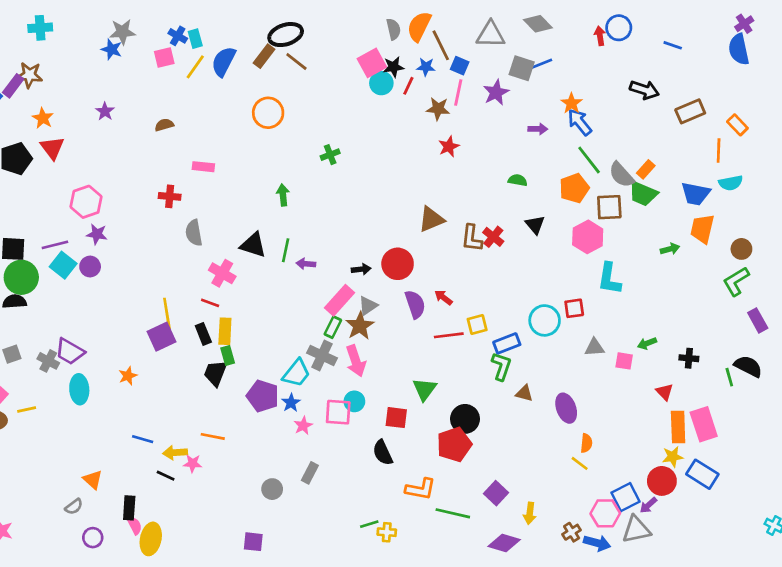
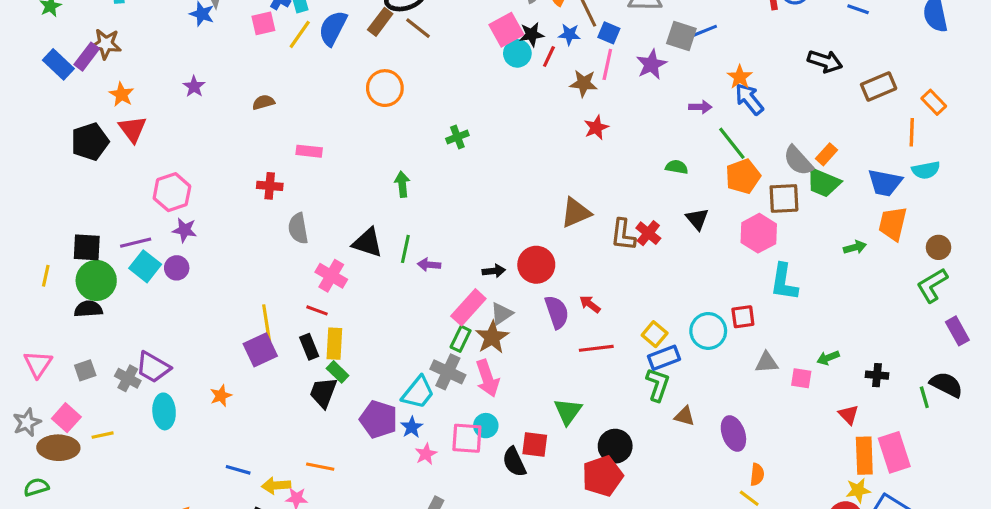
green line: (589, 160) -> (732, 143), moved
yellow square: (477, 325) -> (655, 334), moved, turned -35
green rectangle: (228, 356) -> (338, 372), turned -30
black semicircle: (383, 453) -> (514, 462), moved

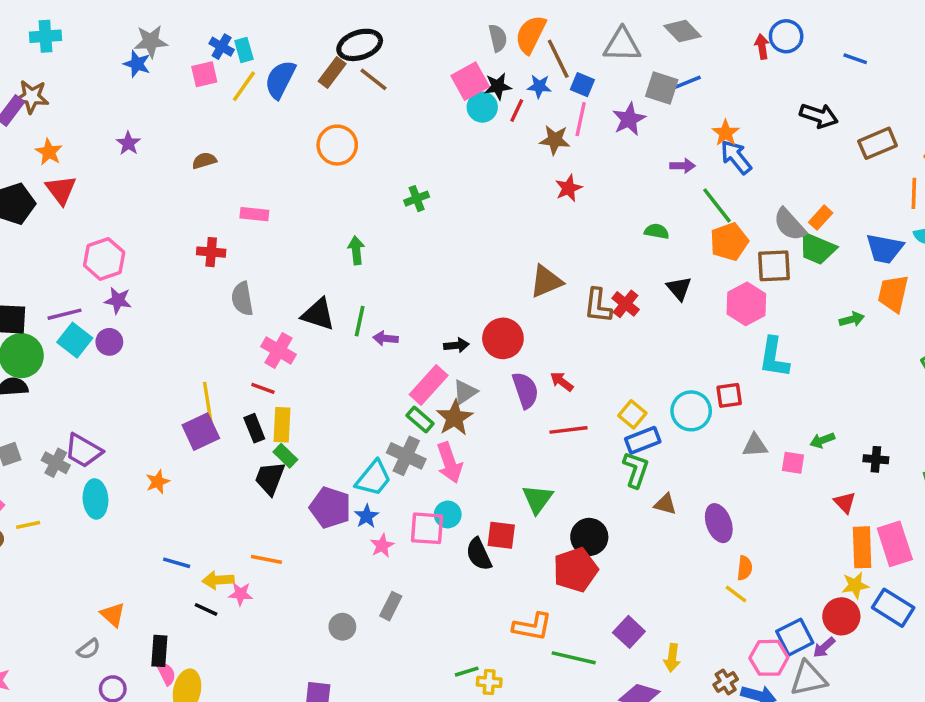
green rectangle: (461, 339) -> (420, 420), turned -75

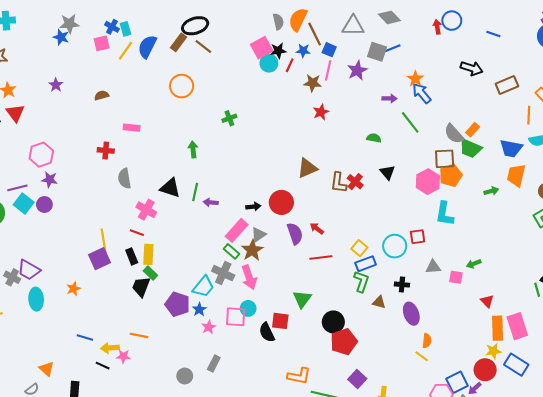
orange pentagon: (729, 242) -> (451, 175), moved
black cross: (876, 459) -> (402, 285), moved
red pentagon: (575, 570) -> (344, 342), moved

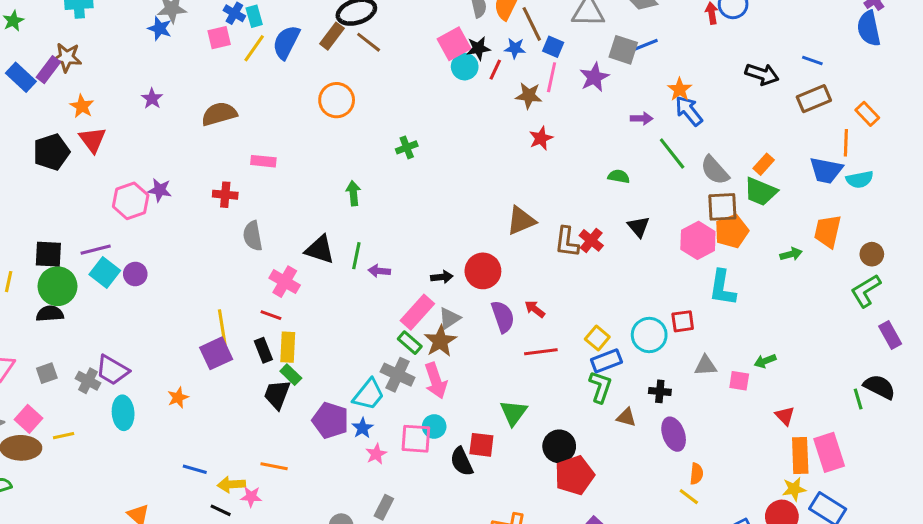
blue line: (493, 34) -> (812, 60), moved
brown semicircle: (102, 95) -> (219, 114), size x1.6
gray semicircle: (454, 134) -> (715, 170), moved
blue trapezoid: (511, 148) -> (826, 170), moved
purple star: (50, 180) -> (160, 190), moved

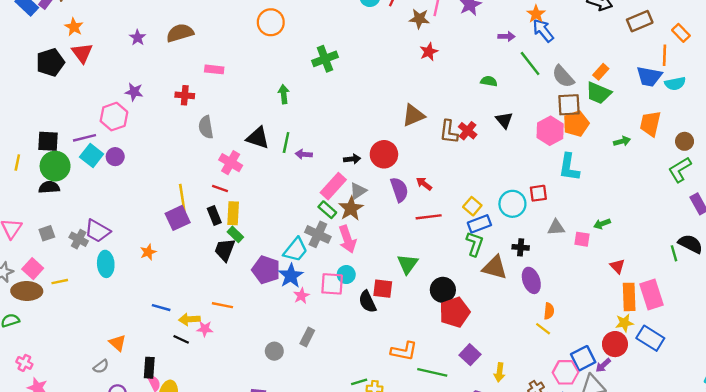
purple star: (152, 99) -> (138, 38), moved
green cross: (407, 147) -> (325, 59), size x1.5
pink hexagon: (131, 201) -> (114, 117), moved
brown triangle: (626, 417) -> (495, 267), size x1.6
blue star: (362, 428) -> (291, 276), size x1.5

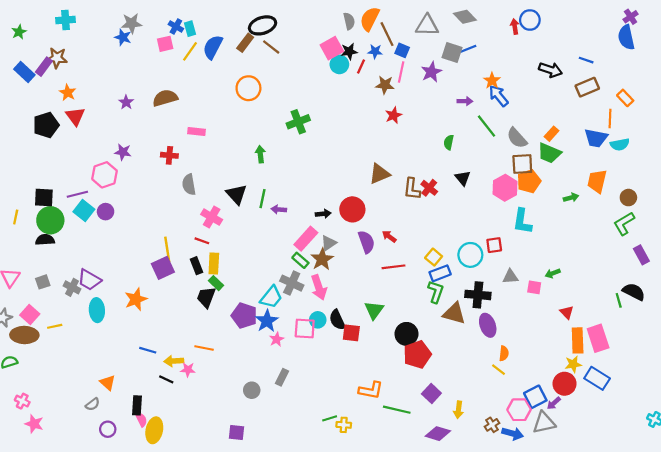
green semicircle: (489, 81) -> (449, 142), turned -88
black triangle: (258, 138) -> (237, 194), turned 30
black cross: (521, 247) -> (478, 295), size x1.6
orange star: (148, 252) -> (136, 299), size x1.5
black semicircle: (367, 302) -> (337, 320), moved

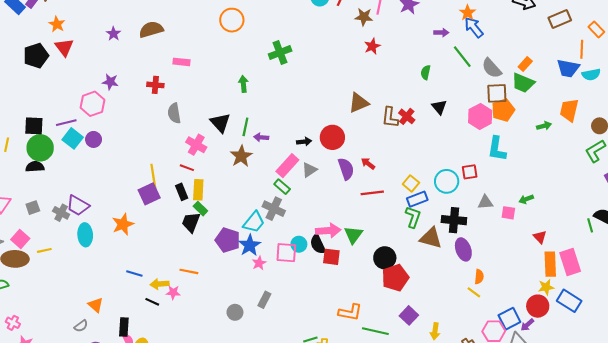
brown star: (322, 259) -> (241, 156), moved
pink arrow: (319, 287) -> (328, 231), moved, turned -75

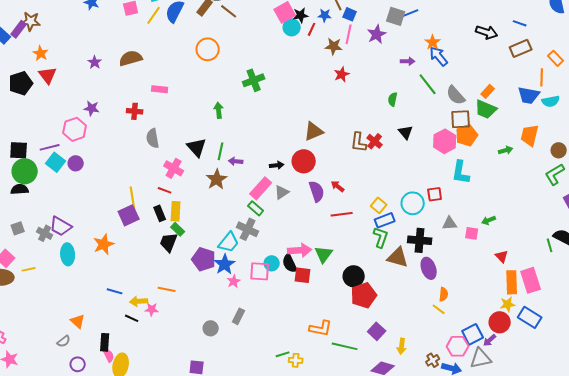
brown triangle: (359, 103) -> (314, 131), moved

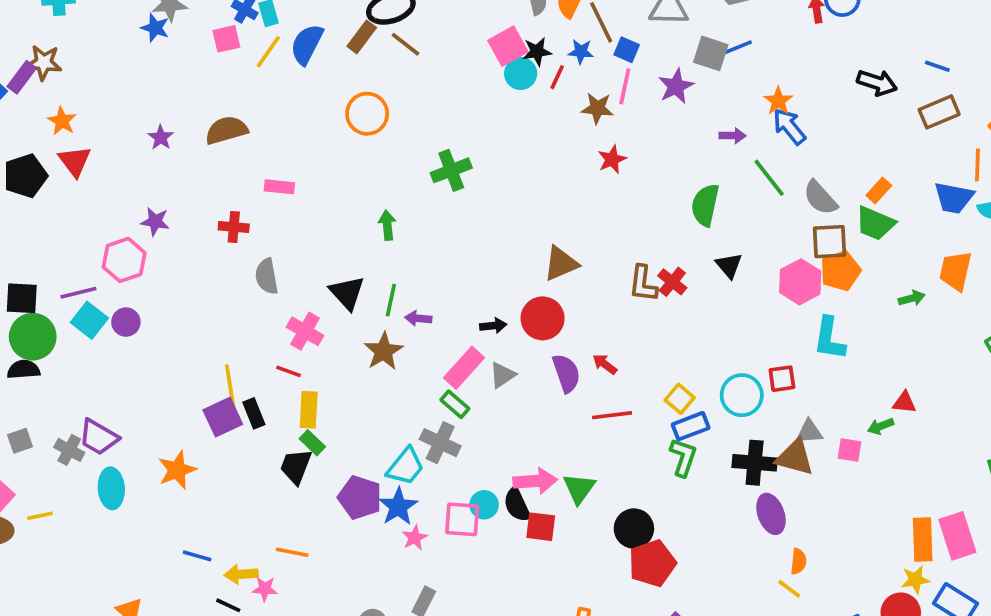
green semicircle: (393, 99) -> (705, 205), size x1.6
black rectangle: (160, 213) -> (254, 413), moved
red triangle: (502, 256) -> (904, 402), moved, turned -40
brown triangle: (398, 257) -> (795, 457), moved

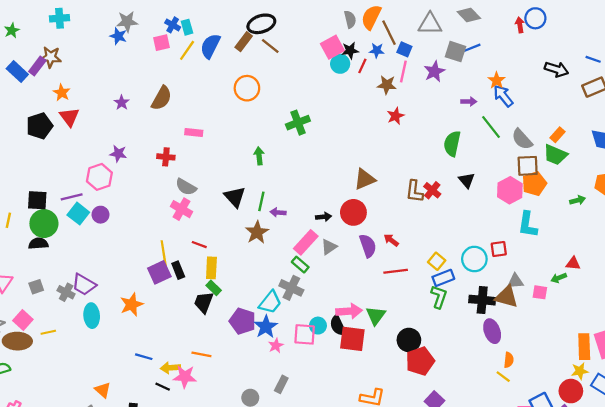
brown semicircle: (226, 130) -> (162, 98), turned 135
gray semicircle: (267, 276) -> (186, 187), turned -50
pink cross: (305, 331) -> (181, 209), moved
red square: (541, 527) -> (352, 339), size x1.4
pink star: (265, 589) -> (185, 377), size x1.5

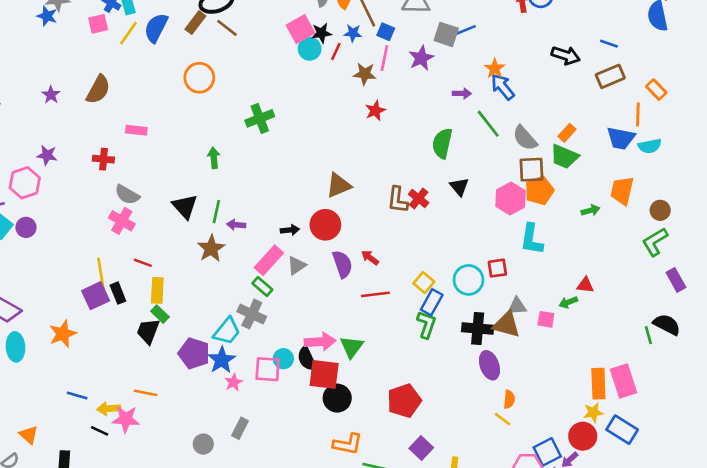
blue rectangle: (443, 278) -> (432, 302), turned -40
black circle: (409, 340) -> (337, 398), moved

